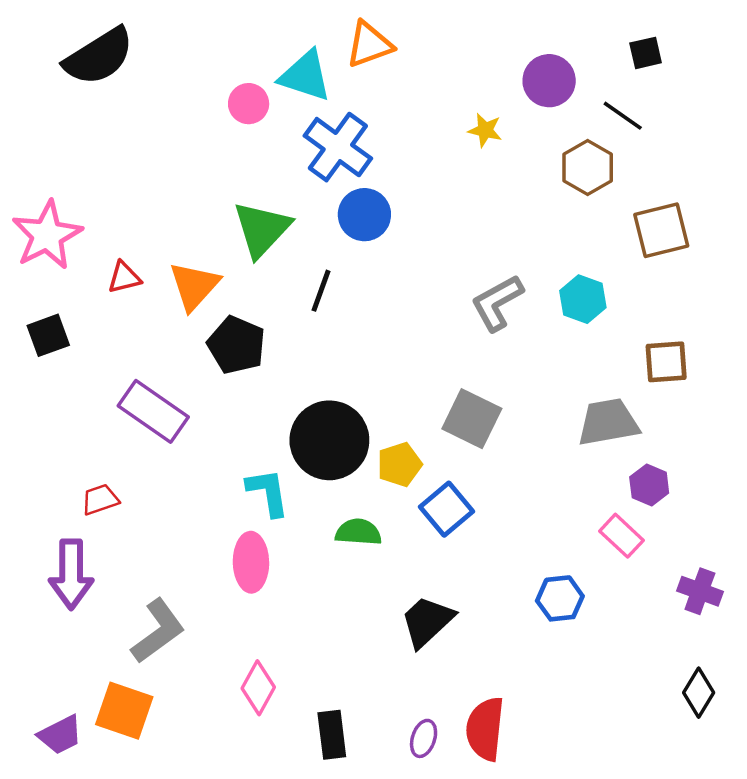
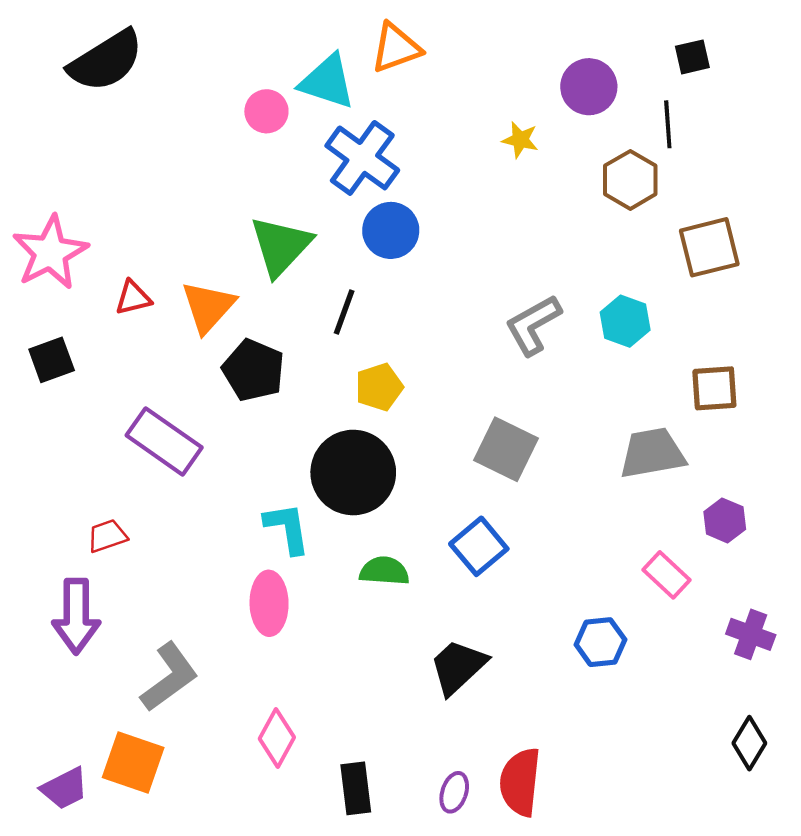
black line: (623, 116) -> (668, 124), turned 51
yellow pentagon: (399, 464) -> (379, 387), moved
purple hexagon: (649, 485) -> (725, 520), moved

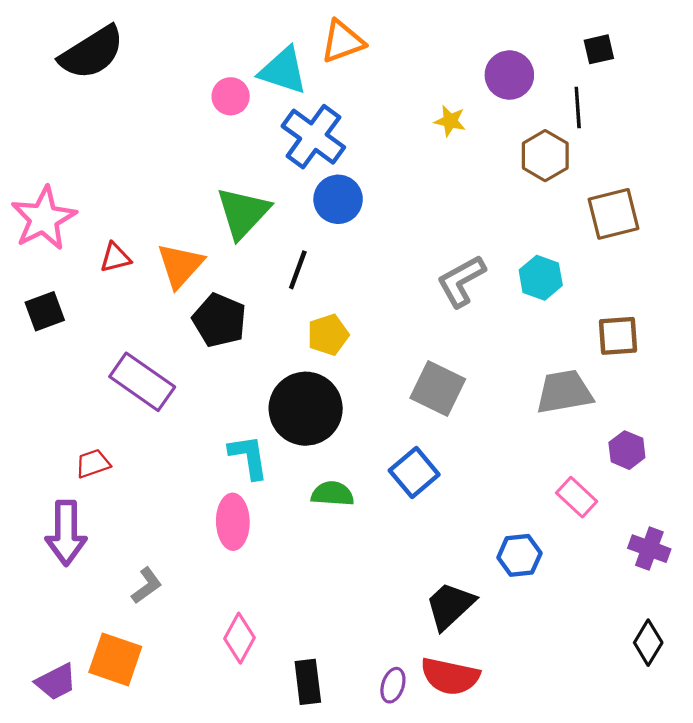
black trapezoid: (458, 667) -> (450, 606), moved
gray L-shape: (169, 677) -> (147, 586), size x0.6
red semicircle: (520, 782) -> (450, 676), turned -84

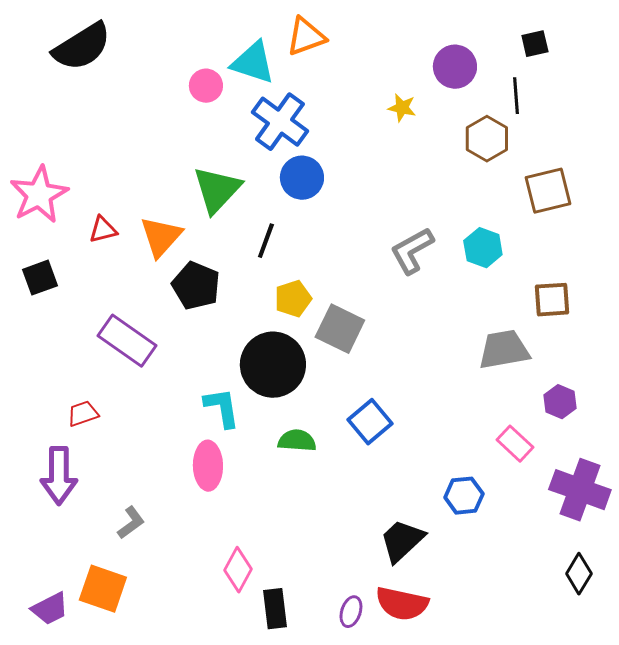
gray square: (438, 389) -> (340, 329), moved
purple cross: (649, 549) -> (580, 490), size x1.6
pink diamond: (240, 638) -> (238, 570), moved

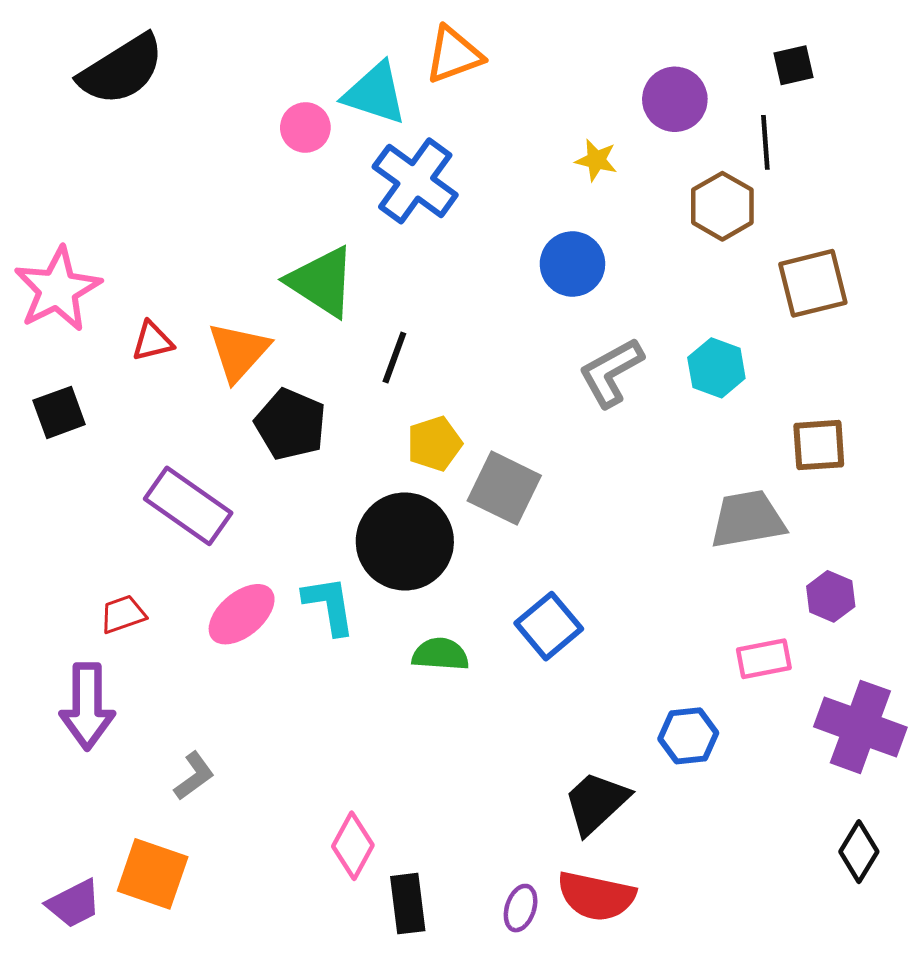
blue circle: (302, 178) -> (572, 264), moved
green triangle: (217, 190) -> (322, 282), turned -40
pink rectangle: (515, 444) -> (764, 659), turned -54
pink ellipse: (208, 466) -> (242, 614), moved, turned 51

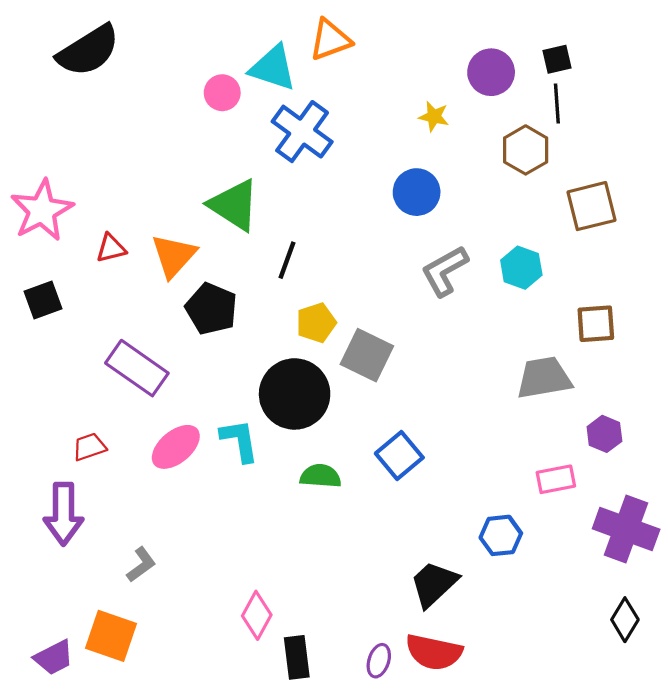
black square: (794, 65) -> (557, 59), moved

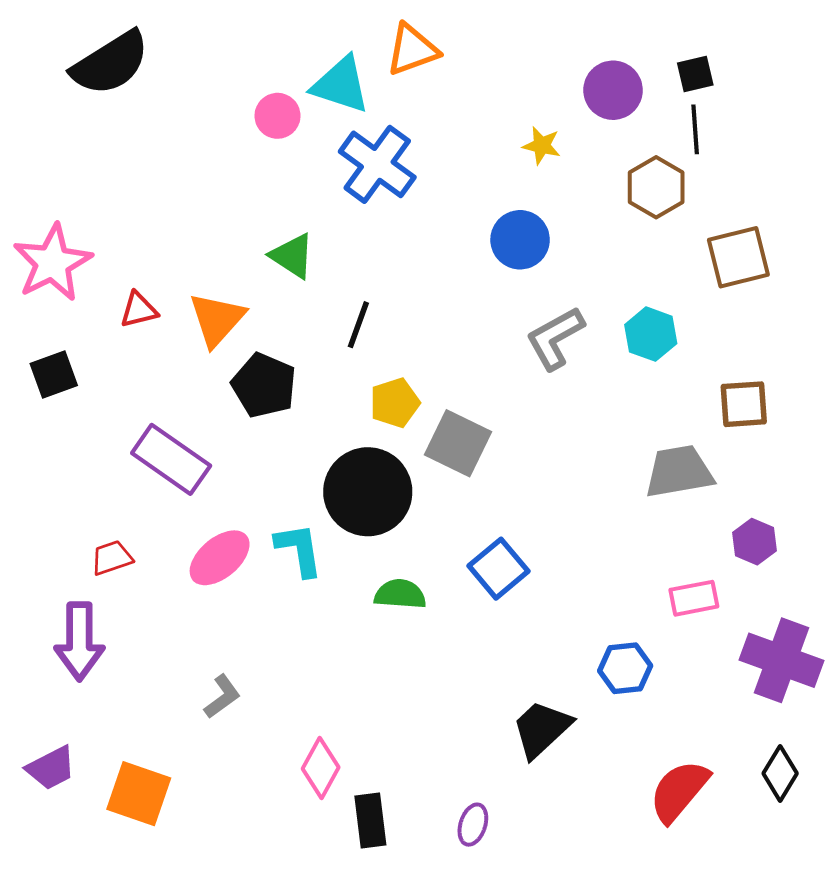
green triangle: (234, 205) -> (292, 256), size x0.7
gray L-shape: (141, 565) -> (222, 697), moved
red semicircle: (434, 652) -> (679, 791), moved, turned 118
purple trapezoid: (54, 657) -> (51, 768), moved

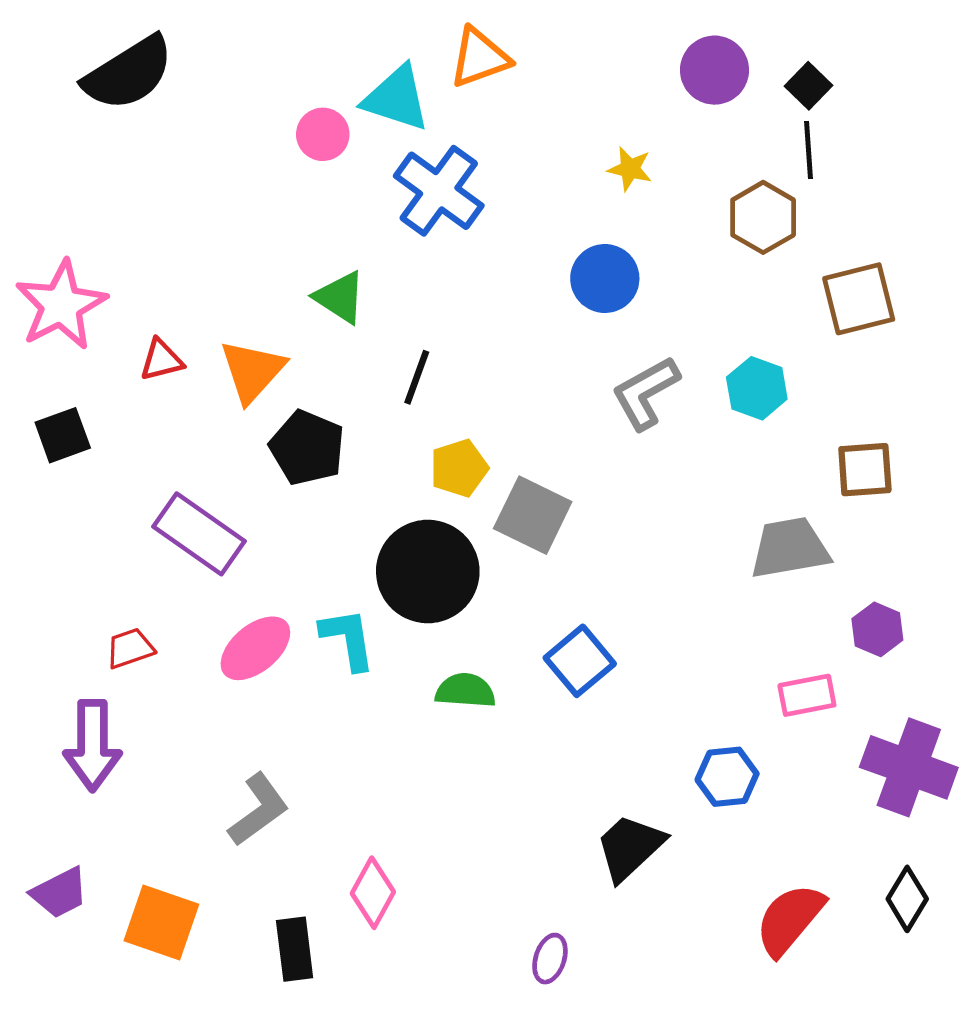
black square: (695, 74) -> (809, 86), turned -33
purple circle: (613, 90) -> (715, 70), moved
gray L-shape: (222, 697) -> (259, 810), size x1.4
black rectangle: (370, 821) -> (295, 949), moved

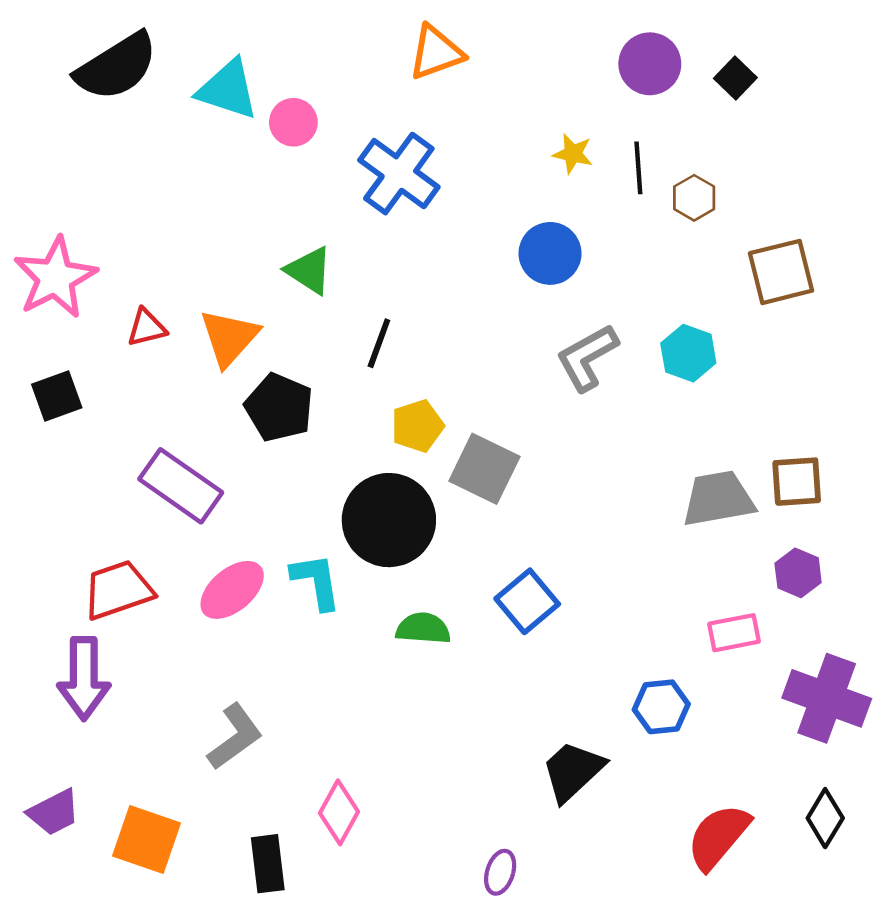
cyan triangle: (396, 98) -> (228, 89), moved
black line: (809, 150) -> (638, 168), moved
brown hexagon: (763, 217) -> (694, 198), size x0.7
brown square: (865, 470) -> (797, 482), moved
red trapezoid: (130, 648) -> (118, 590), size x1.6

